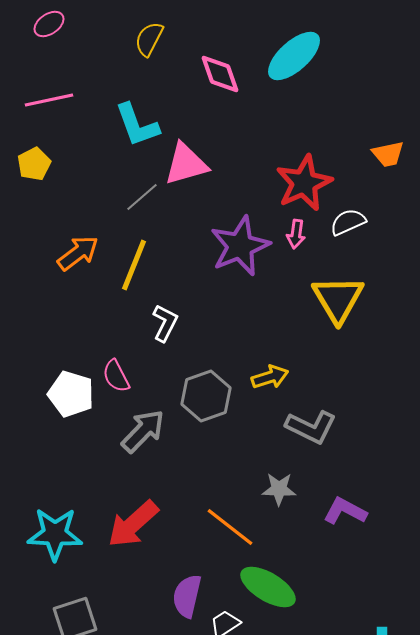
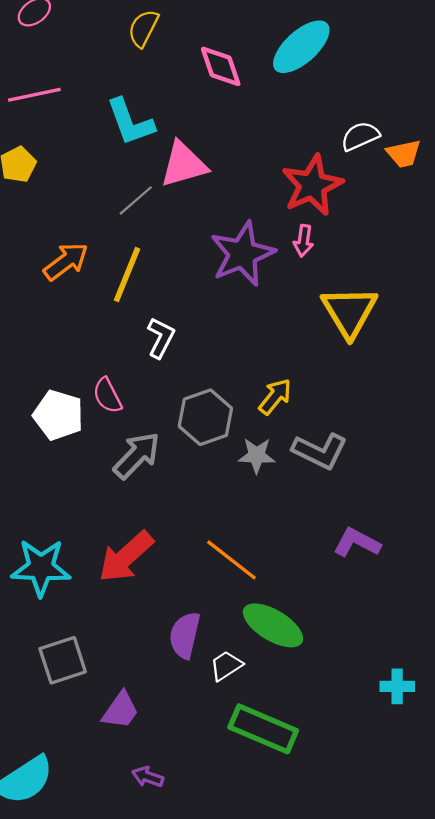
white semicircle: (348, 222) -> (360, 136), moved
yellow arrow: (270, 377) -> (275, 397), turned -33
gray star: (279, 489) -> (257, 455), moved

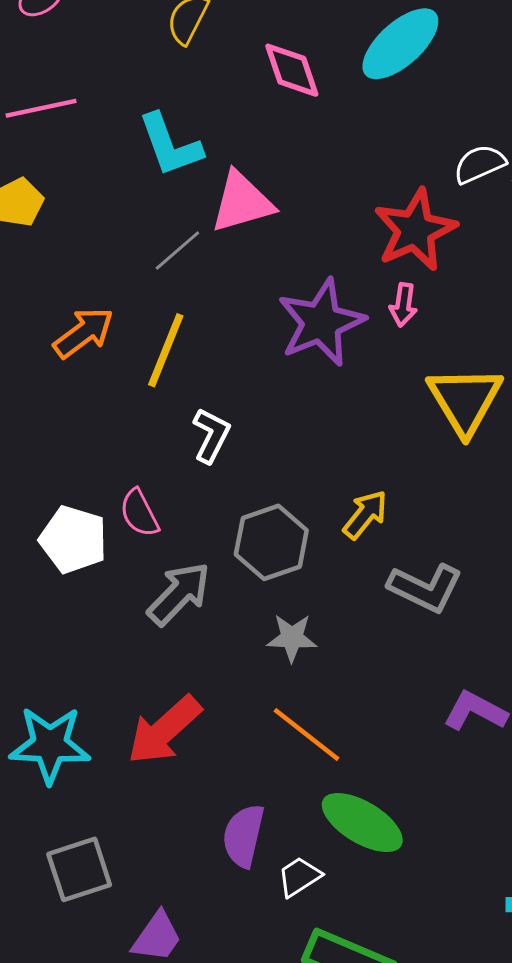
gray star: (257, 455) -> (292, 638), moved

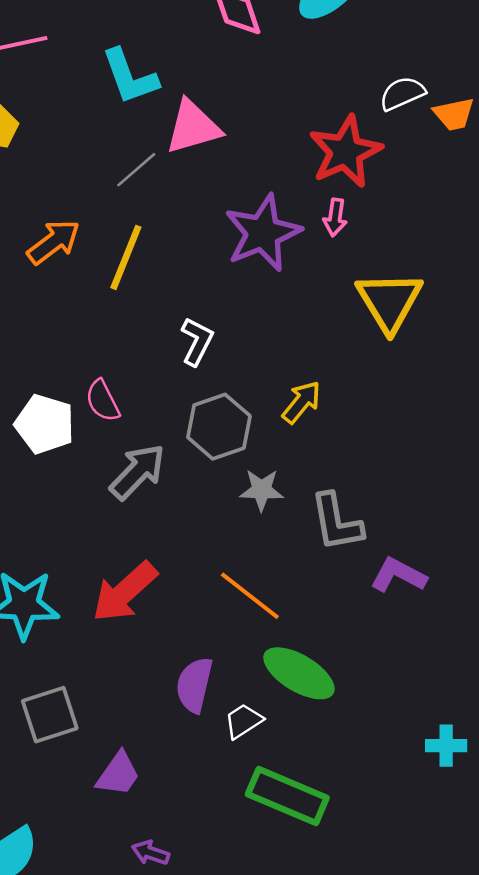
white L-shape: (211, 435) -> (197, 341), moved
gray L-shape: (425, 588) -> (336, 522), moved, turned 54
gray star: (292, 638) -> (262, 490), moved

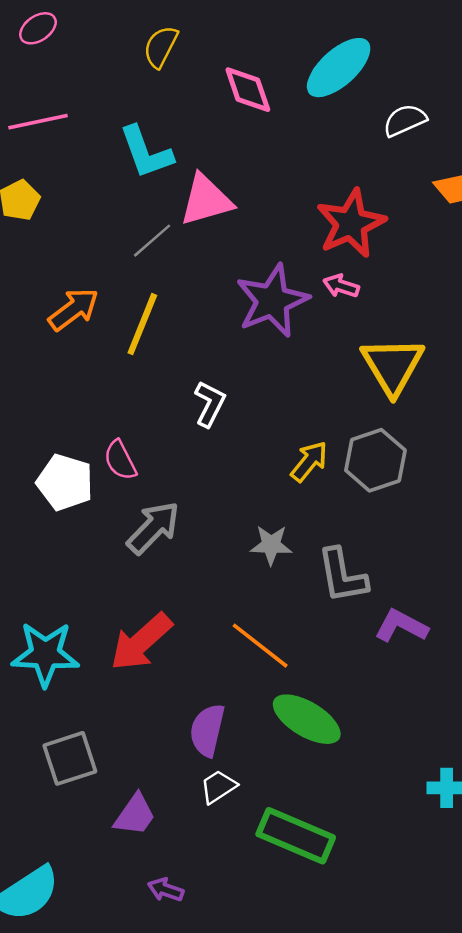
white semicircle: (402, 93) -> (405, 120), moved
pink arrow: (335, 217) -> (341, 286), turned 100
gray hexagon: (219, 427) -> (375, 460), moved
white trapezoid: (243, 721) -> (218, 787), moved

